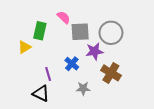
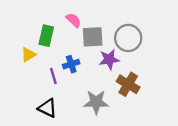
blue cross: (72, 64) -> (71, 64), moved, turned 32
purple line: (48, 74) -> (53, 76), moved
gray star: (83, 88) -> (96, 102), size x1.5

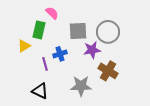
pink semicircle: (74, 20) -> (52, 13), moved

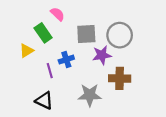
green rectangle: (39, 30) -> (43, 33), turned -48
brown cross: (108, 71) -> (120, 78), turned -30

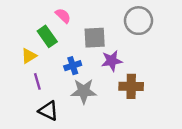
gray circle: (120, 35) -> (138, 21), moved
purple line: (50, 71) -> (37, 81), moved
gray star: (90, 95) -> (84, 91), moved

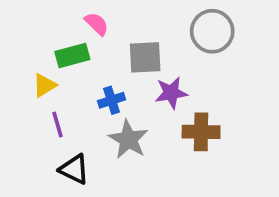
green rectangle: (47, 36) -> (72, 55), turned -70
gray star: (84, 91) -> (128, 139), turned 30

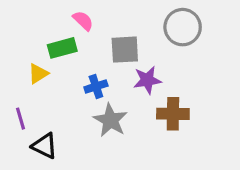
purple line: (57, 124) -> (20, 119), moved
black triangle: (74, 169) -> (45, 146), moved

